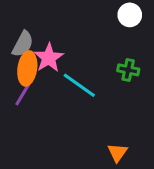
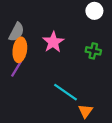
pink star: (49, 58) -> (53, 42), moved
cyan line: (79, 85) -> (65, 92), moved

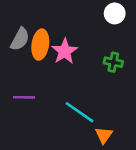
orange ellipse: (20, 50) -> (40, 45), moved
purple line: (16, 69) -> (24, 97), moved, turned 60

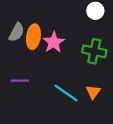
green cross: (113, 62) -> (94, 51), size x1.5
orange triangle: (104, 135) -> (93, 92), moved

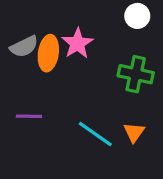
gray semicircle: (17, 32) -> (24, 47), turned 36
pink star: (54, 42) -> (77, 43), moved

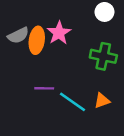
purple line: (29, 116) -> (44, 88), moved
orange triangle: (134, 132) -> (102, 101), turned 35

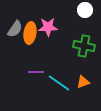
pink star: (59, 33) -> (48, 27), turned 30
gray semicircle: (18, 35) -> (15, 29), turned -30

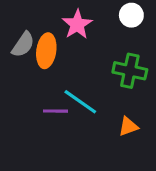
pink star: (48, 27) -> (77, 24), moved, turned -30
cyan line: (59, 83) -> (80, 102), moved

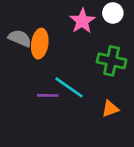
pink star: (77, 24) -> (82, 21), moved
gray semicircle: (23, 45) -> (20, 38), turned -100

